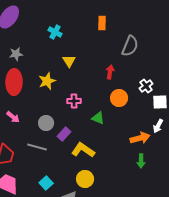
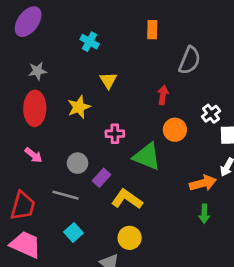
green triangle: (98, 118) -> (147, 156), size x1.6
cyan square: (46, 183) -> (74, 232), moved

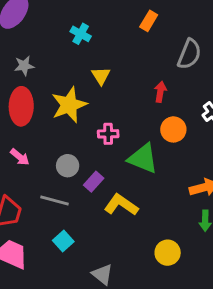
orange rectangle: (152, 30) -> (149, 21), turned 30
yellow star: (79, 107) -> (69, 105), size x1.4
yellow circle: (130, 238) -> (168, 253), moved

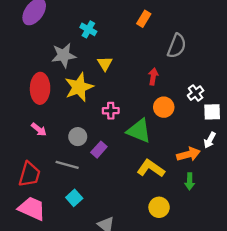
gray star: (24, 66) -> (64, 55), moved, size x1.5
yellow L-shape: (121, 205) -> (151, 168), moved

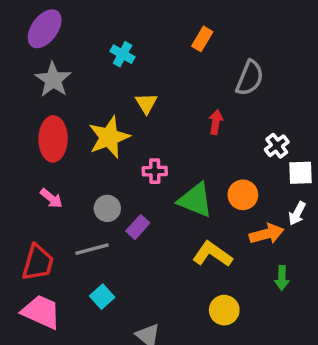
gray star: (64, 55) -> (53, 80), moved, turned -30
orange circle: (164, 107) -> (243, 195), moved
gray line: (67, 165) -> (92, 249), turned -30
green arrow: (190, 181) -> (282, 278), moved

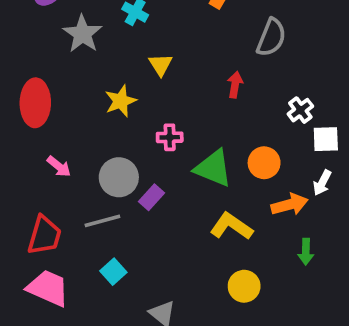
gray star: (53, 80) -> (82, 34), moved
yellow star: (109, 137) -> (121, 101), size x0.7
red ellipse: (53, 139) -> (35, 103), moved
gray circle: (107, 208) -> (119, 177), size x1.4

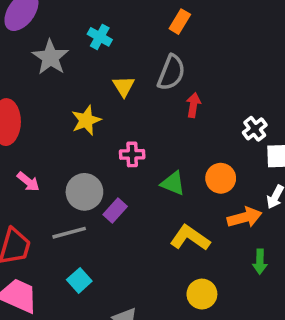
gray semicircle: (271, 37) -> (171, 73), moved
green triangle: (213, 168) -> (173, 183), size x0.7

